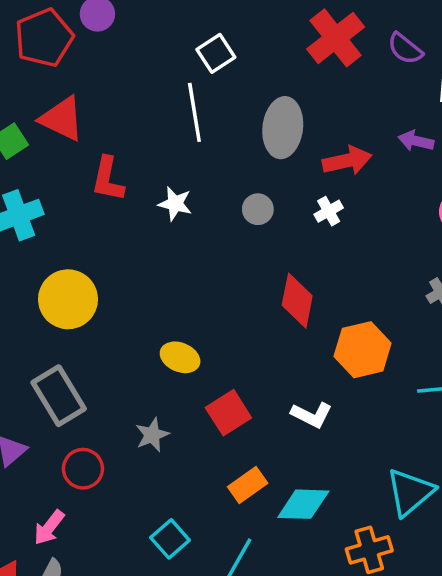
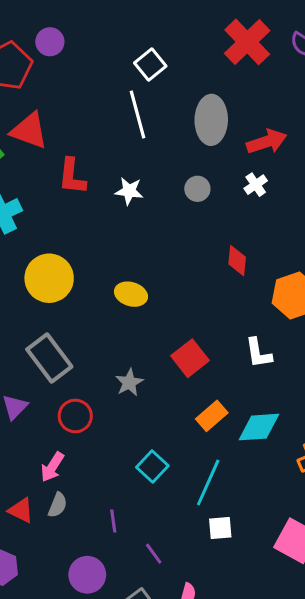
red diamond: (297, 301) -> (237, 261), size x0.7
yellow ellipse: (180, 357) -> (131, 294), moved
white L-shape: (312, 415) -> (258, 353), turned 60

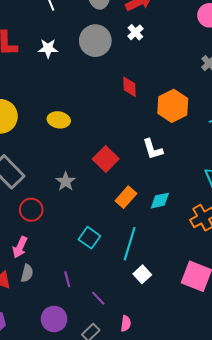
gray circle: (197, 189) -> (95, 41), size x1.8
cyan diamond: (259, 427) -> (160, 201), size x0.7
white square: (220, 528) -> (142, 274), turned -30

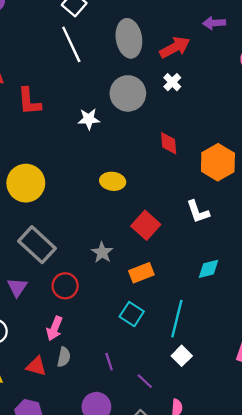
white star: (48, 48) -> (89, 119), moved
yellow ellipse: (59, 120) -> (113, 181), moved
orange rectangle: (126, 197) -> (141, 273), moved, turned 30
white square: (142, 274) -> (182, 356), moved

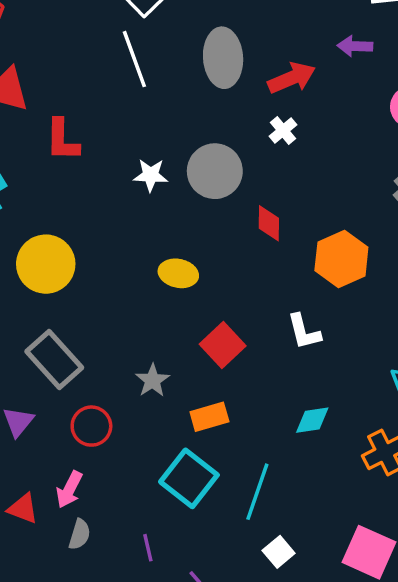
gray circle: (128, 93) -> (215, 171), moved
cyan square: (132, 314) -> (189, 478), size x1.5
white square: (182, 356) -> (279, 552), moved
red triangle: (36, 366) -> (23, 509), moved

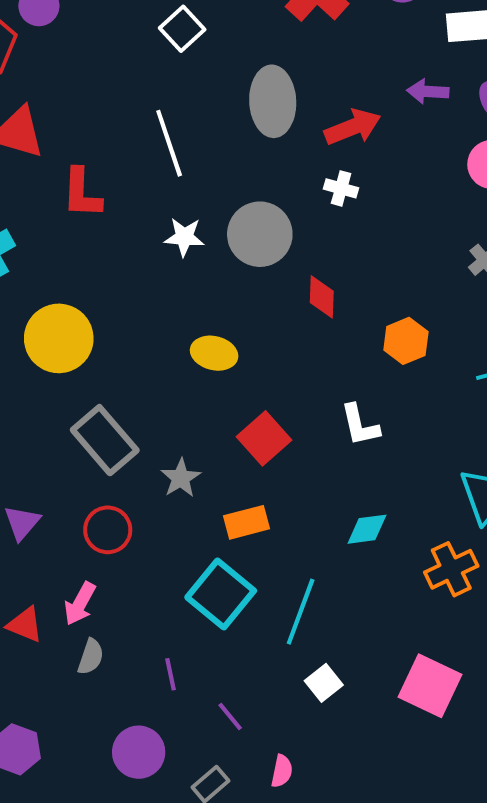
white line: (134, 59) -> (169, 143), moved
white cross: (283, 130) -> (341, 188), turned -36
orange hexagon: (341, 259) -> (406, 341), size x0.7
gray rectangle: (54, 359) -> (105, 440), moved

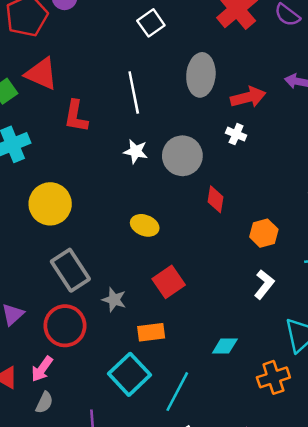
white L-shape: (360, 425) -> (264, 284), moved, turned -136
gray star: (181, 478) -> (114, 300), turned -30
red circle: (108, 530) -> (65, 326), size x1.4

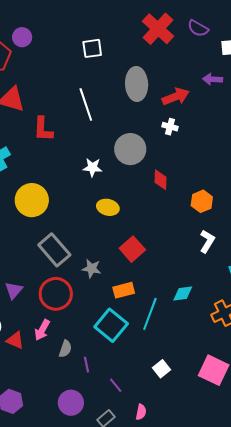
white square: (151, 23) -> (92, 48), turned 35
white star: (136, 151) -> (92, 167), moved
cyan line: (177, 392) -> (150, 314), moved
gray semicircle: (44, 403) -> (65, 349), moved

